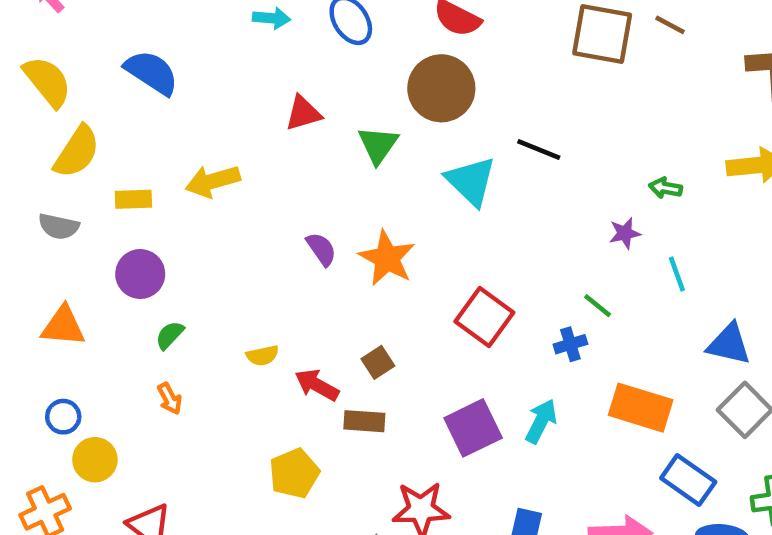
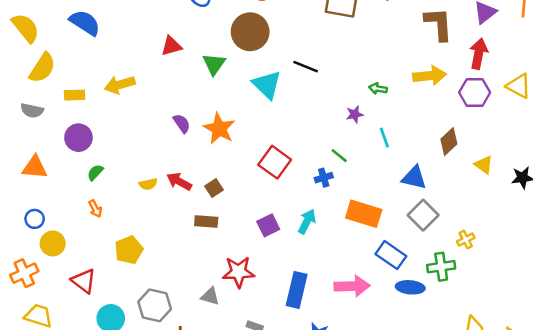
red arrow: (317, 385) -> (179, 181), moved
purple square: (473, 428) -> (268, 225), size x0.7
yellow pentagon: (294, 473) -> (129, 250), moved

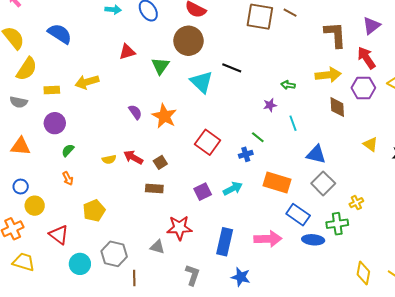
red arrow: (479, 54) -> (366, 58), turned -45
brown diamond: (449, 141) -> (337, 107), moved, turned -50
cyan arrow: (307, 222) -> (233, 189), turned 36

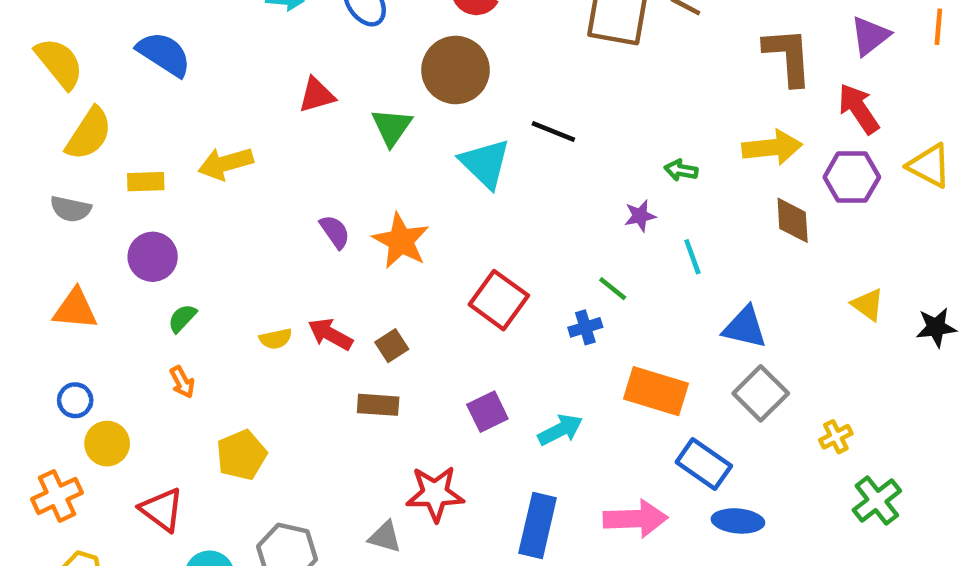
cyan arrow: (233, 189) -> (560, 430), moved
green cross: (337, 224) -> (877, 500), moved, turned -30

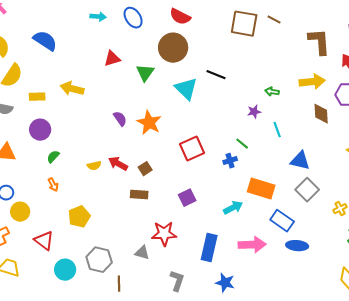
yellow arrow: (225, 163) -> (72, 89), turned 30
red square: (499, 300) -> (192, 149), turned 30
cyan arrow: (560, 430) -> (233, 208), moved

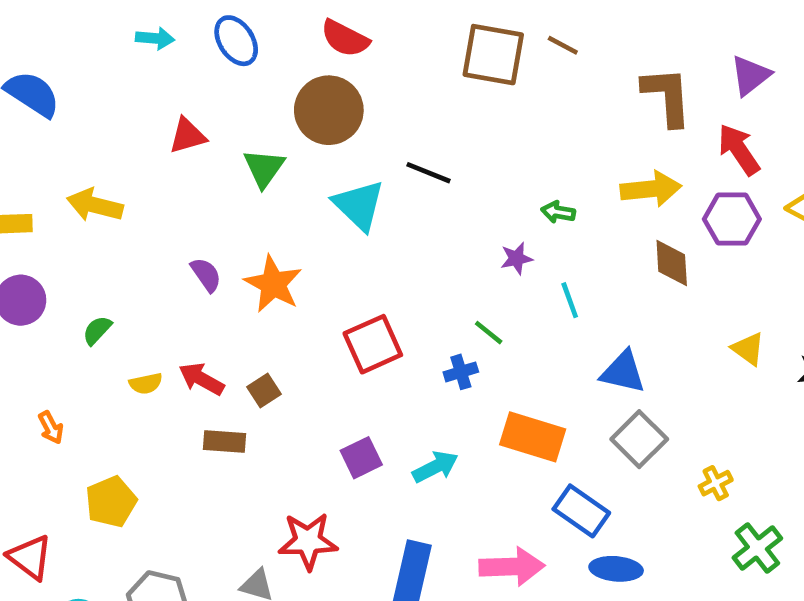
green semicircle: (53, 157) -> (97, 330), moved
brown rectangle: (139, 195) -> (225, 441), moved
cyan arrow: (233, 208) -> (435, 467), moved

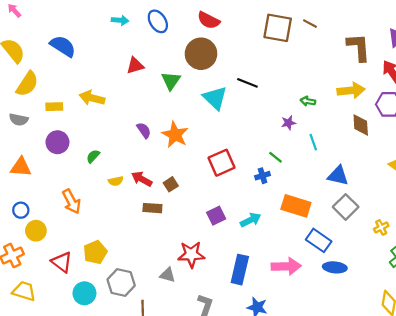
orange arrow: (51, 428) -> (72, 202), size x1.6
yellow pentagon: (111, 502) -> (95, 252), moved

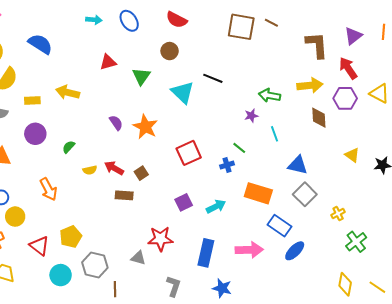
brown circle: (201, 54) -> (170, 51), size x0.6
green arrow: (308, 101) -> (269, 95), size x1.5
blue ellipse: (335, 267) -> (295, 251), turned -50

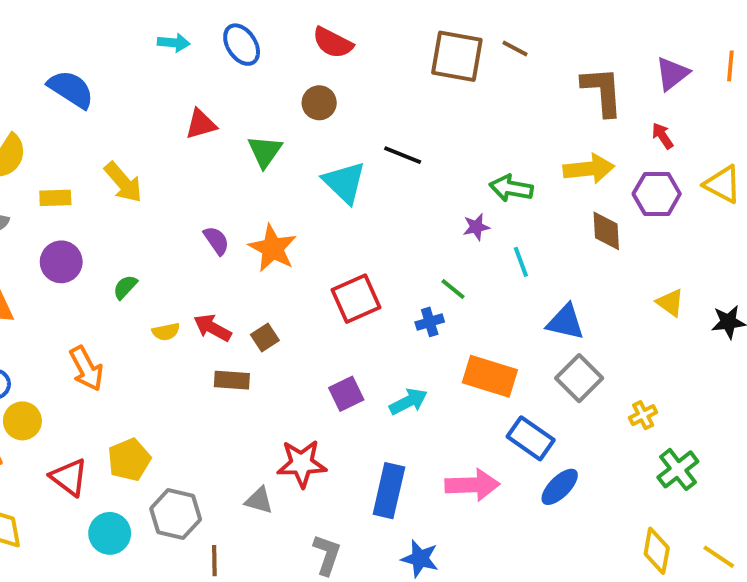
red arrow: (348, 68) -> (662, 136), size x0.6
yellow arrow: (68, 92) -> (123, 182), turned -145

